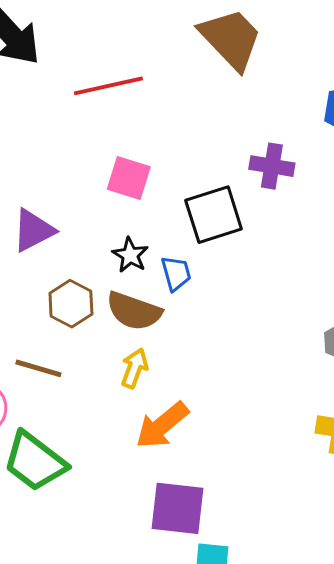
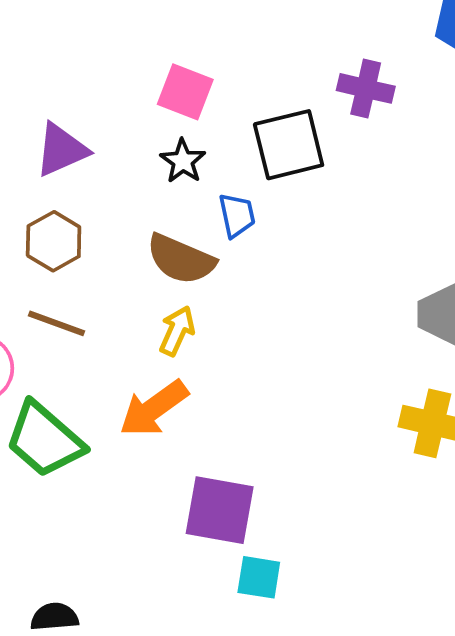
black star: (130, 255) -> (183, 161), moved
brown hexagon: (71, 304) -> (54, 241), moved
orange arrow: (162, 425) -> (154, 408), moved

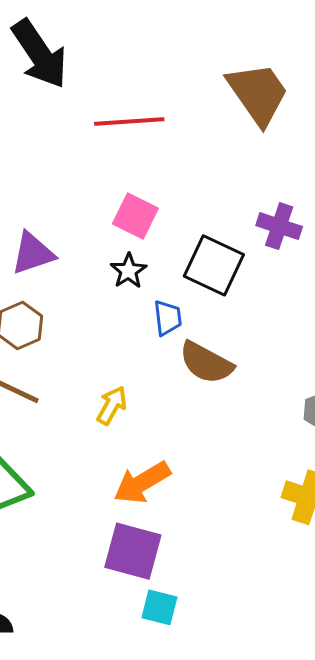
black square: (289, 145) -> (214, 265), turned 34
brown semicircle: (181, 259) -> (206, 363), moved
orange arrow: (154, 408) -> (142, 483), moved

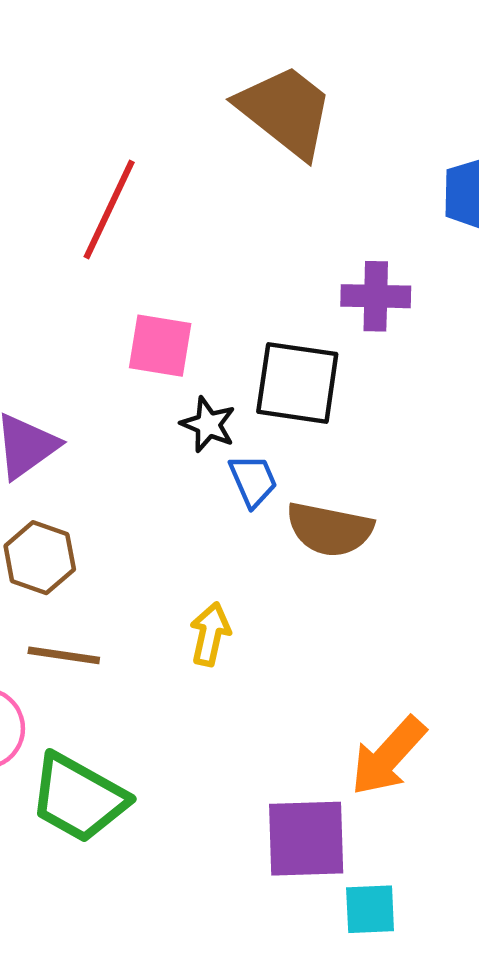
red line: (129, 121) -> (109, 209), turned -44
black star: (129, 271) -> (208, 425), moved
orange arrow: (142, 483) -> (388, 756), moved

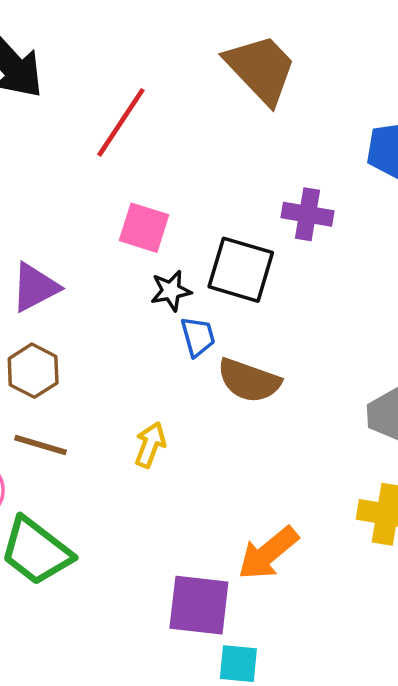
black star: (208, 425) -> (171, 291), turned 30

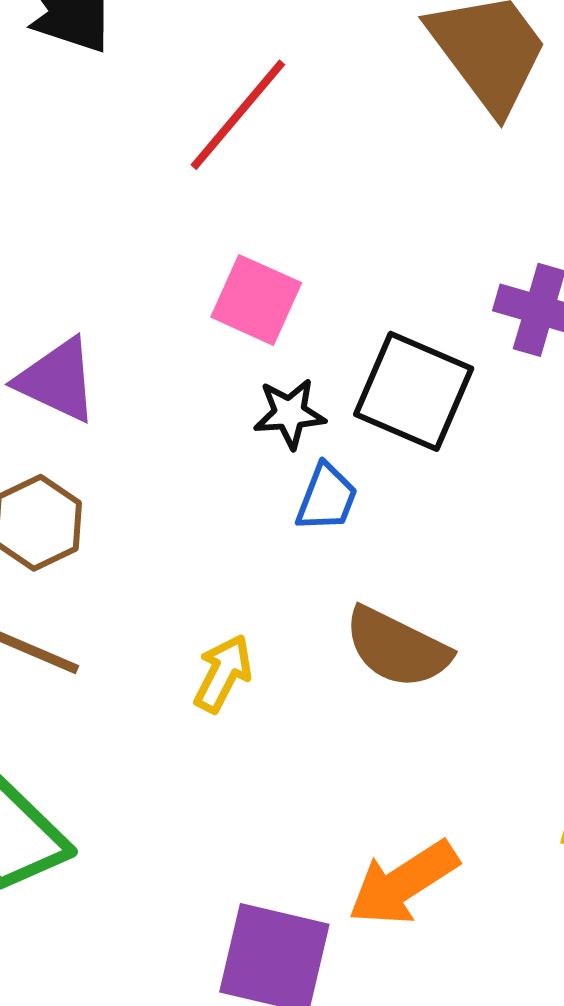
purple triangle: (35, 287) -> (57, 380), turned 46
blue trapezoid: (198, 337) -> (327, 498), turned 30
brown semicircle: (249, 381) -> (397, 648), moved

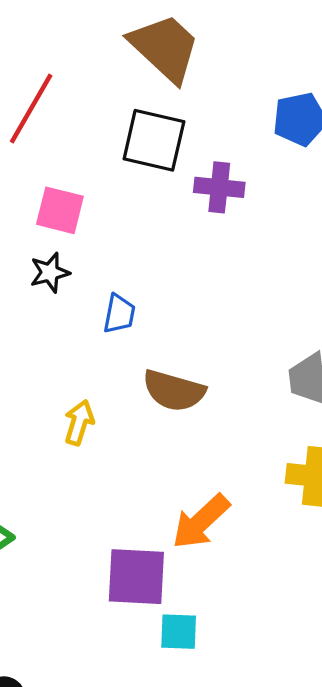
black square: (414, 391) -> (154, 140), moved
black star: (290, 413) -> (50, 273), moved

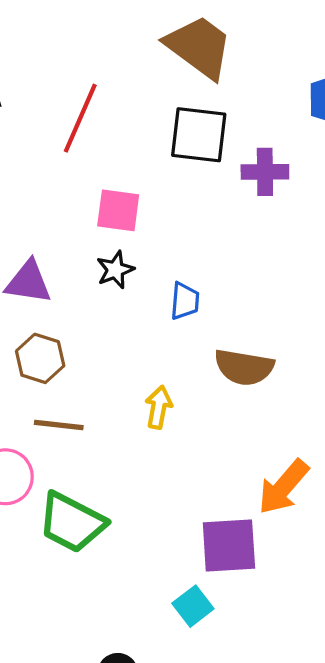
cyan square: (179, 632) -> (193, 606), moved, turned -33

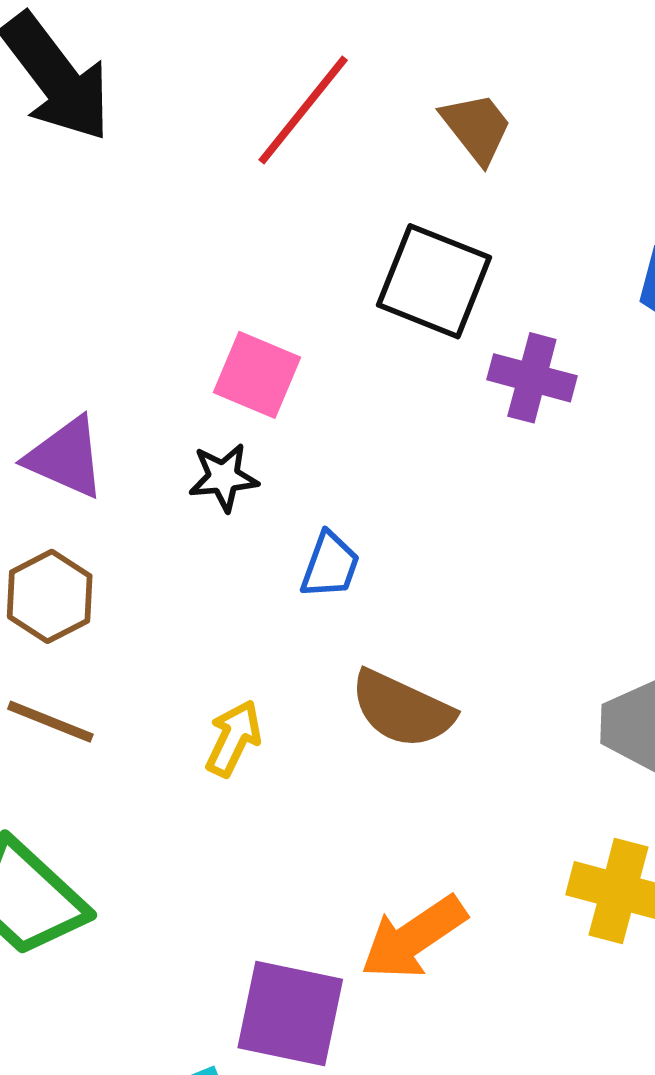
brown trapezoid: (199, 47) -> (477, 128), size x0.6
red line: (80, 118) -> (303, 110), moved

